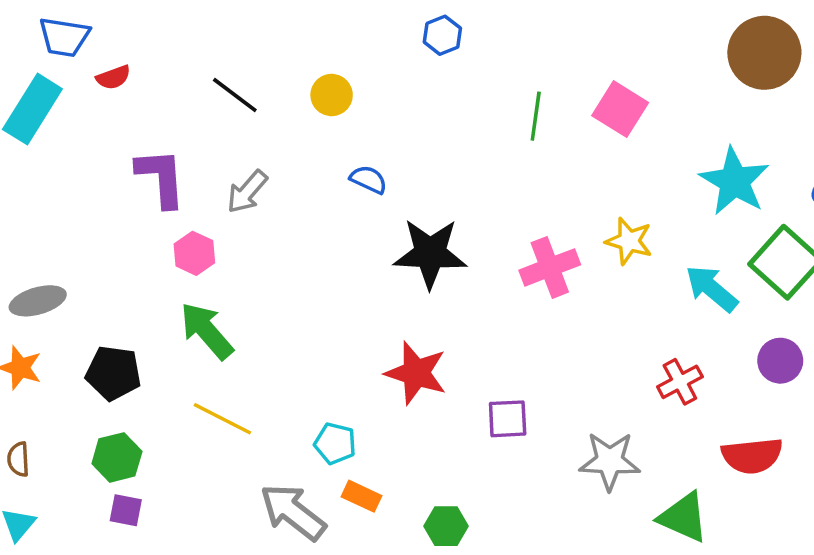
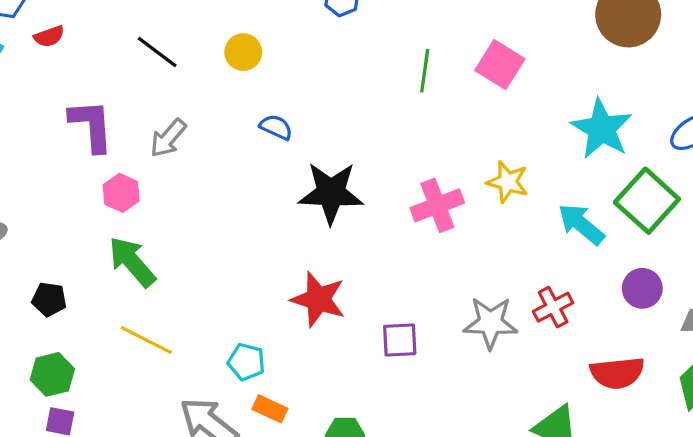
black pentagon: (113, 373) -> (49, 299), size x0.7
gray star: (610, 461) -> (490, 323), moved

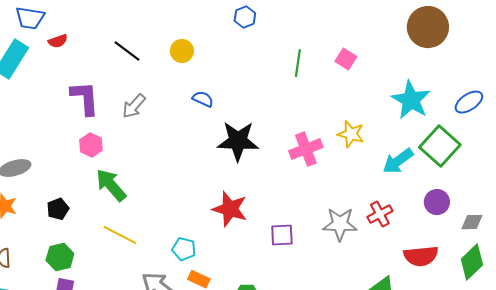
pink square: (500, 65) -> (346, 59), size x0.7
pink hexagon: (121, 193) -> (91, 145), moved
cyan arrow: (581, 224) -> (398, 161), turned -76
black pentagon: (49, 299) -> (58, 209), turned -30

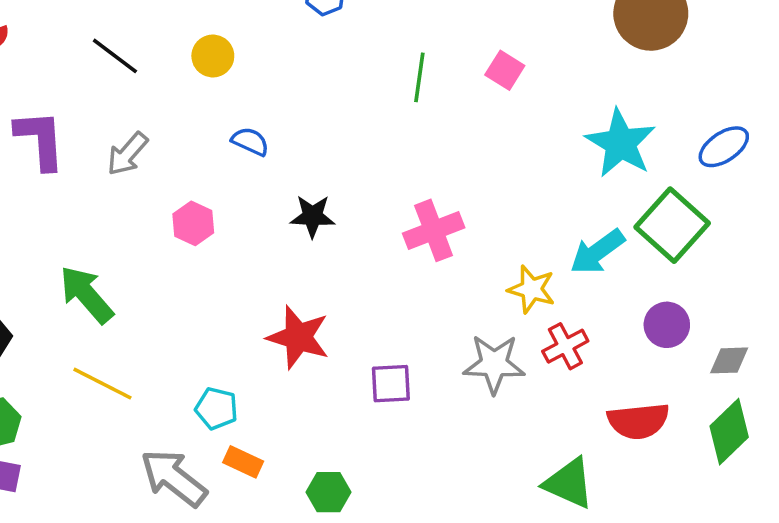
yellow star: (351, 134) -> (532, 289), moved
black star: (238, 141) -> (313, 216), size x0.6
pink hexagon: (91, 145) -> (193, 223), moved

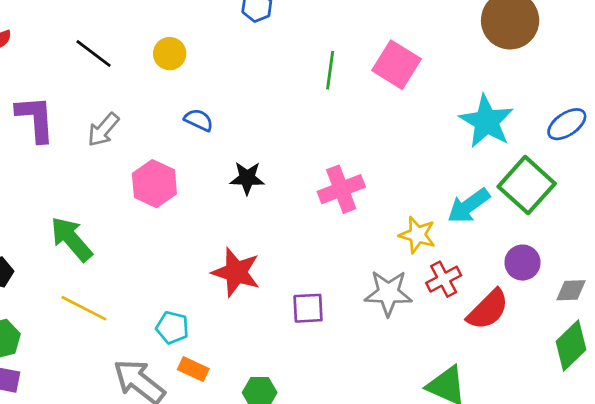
pink square: (505, 70) -> (397, 65), size x1.6
pink hexagon: (193, 223) -> (154, 184), size x1.4
red semicircle: (638, 421) -> (488, 310), moved, turned -39

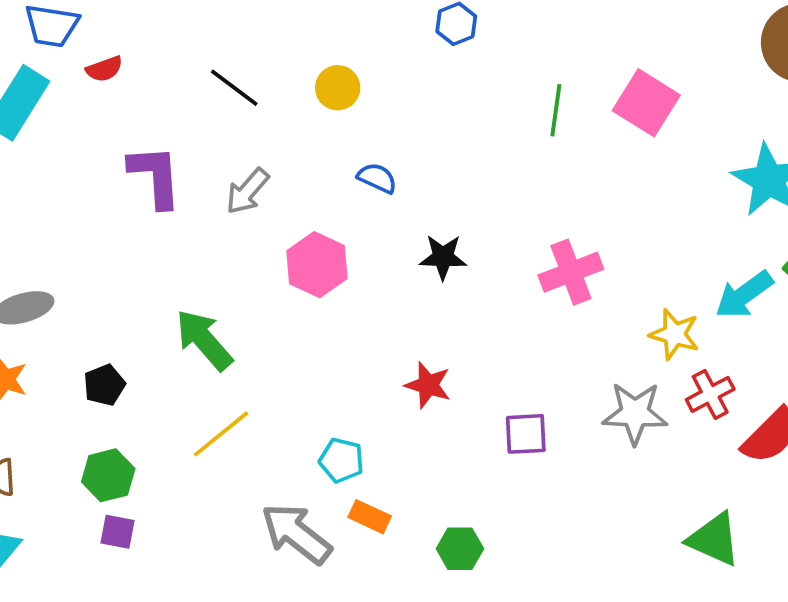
red star: (236, 272) -> (428, 385), size x0.7
yellow line: (84, 308) -> (221, 434), turned -66

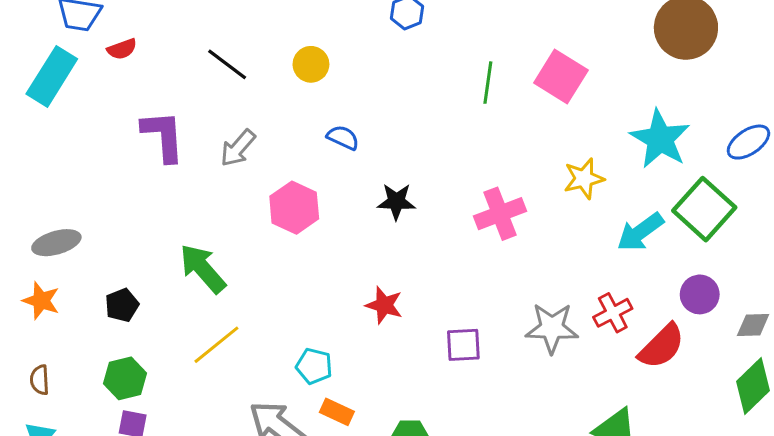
yellow star: (674, 334) -> (584, 179), moved, turned -30

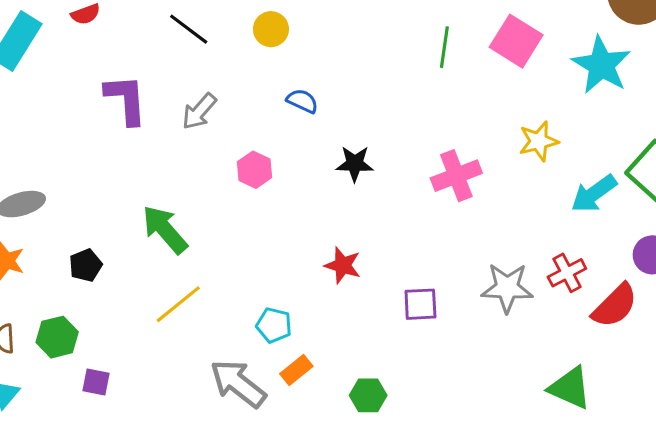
cyan star: (660, 139) -> (601, 65), moved
pink hexagon: (294, 208) -> (255, 170), size x0.7
green hexagon: (125, 378) -> (57, 337), moved
orange rectangle: (337, 412) -> (296, 370), turned -64

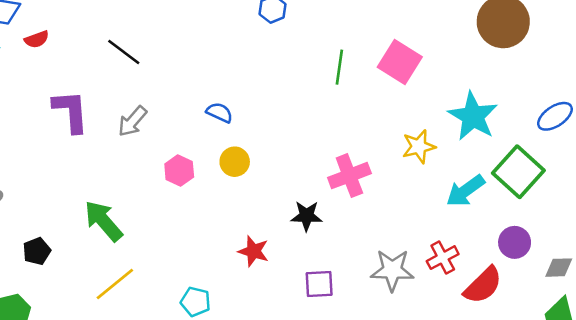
yellow circle: (271, 29) -> (235, 162), moved
cyan star: (601, 65) -> (473, 116), moved
black star: (355, 164) -> (307, 216), moved

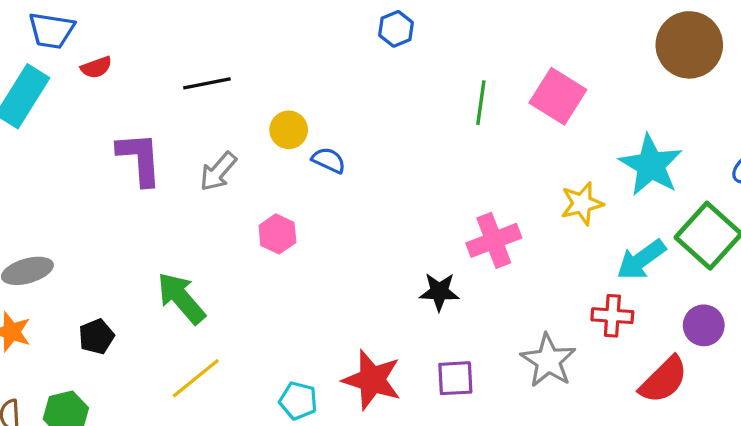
black line: (124, 52) -> (207, 83), turned -48
yellow circle: (235, 162) -> (289, 130), moved
red star: (254, 251) -> (372, 380), moved, size x1.5
red cross: (443, 258) -> (612, 316), moved, turned 32
gray star: (392, 270) -> (548, 361), turned 30

